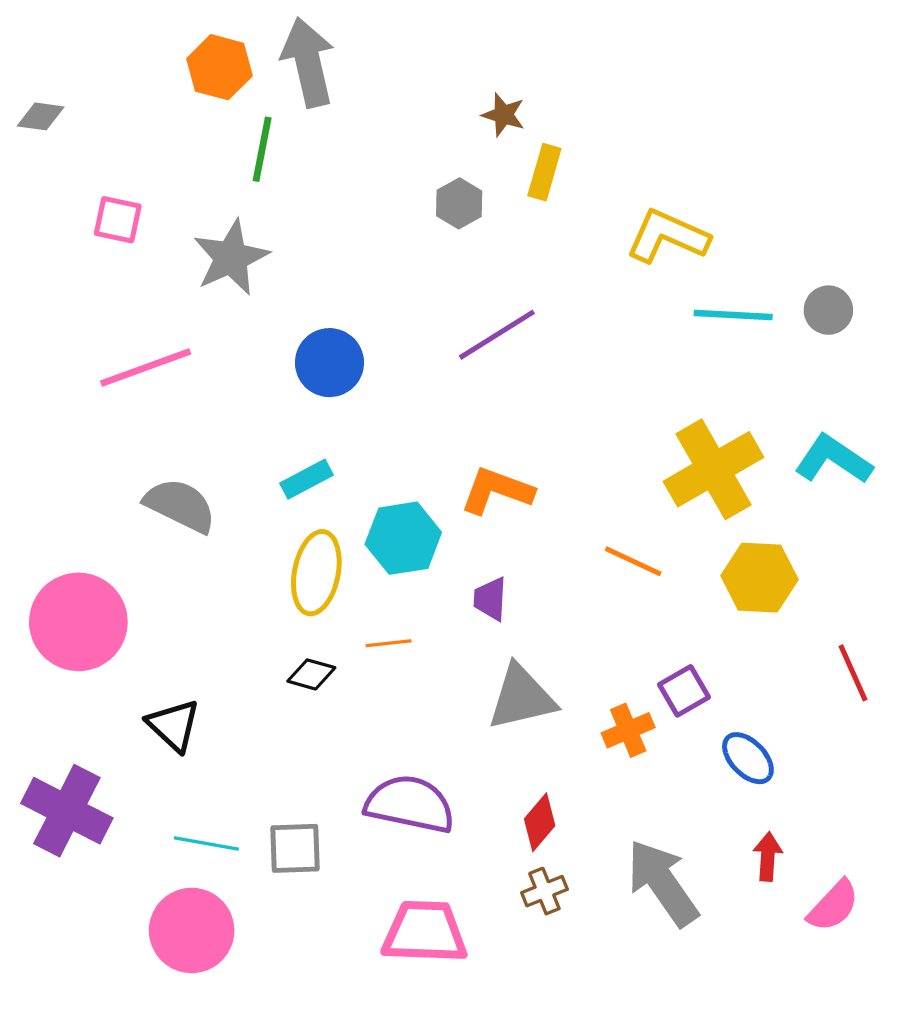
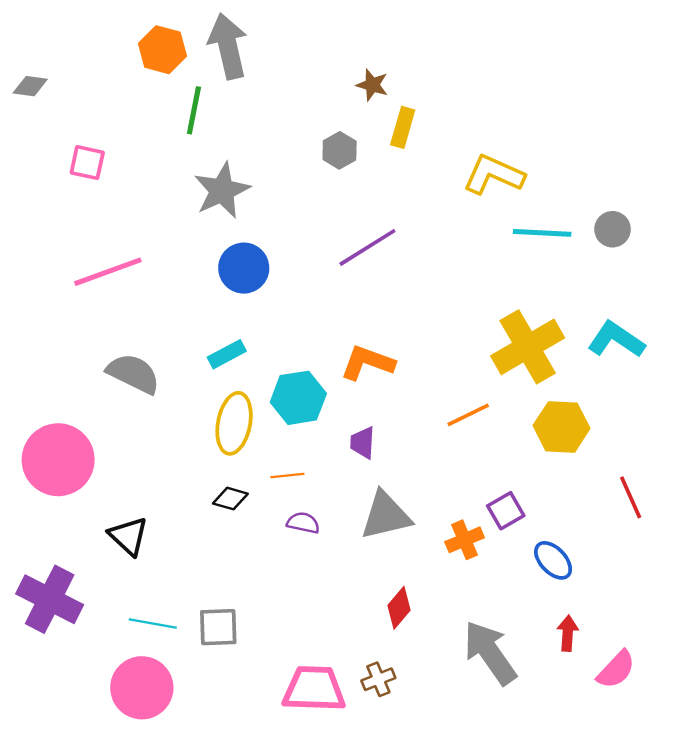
gray star: (231, 258) -> (222, 190), moved
orange line: (633, 561) -> (468, 415), turned -51
purple semicircle: (410, 804) -> (303, 523), moved, size x0.5
brown cross: (544, 891) -> (378, 679), moved

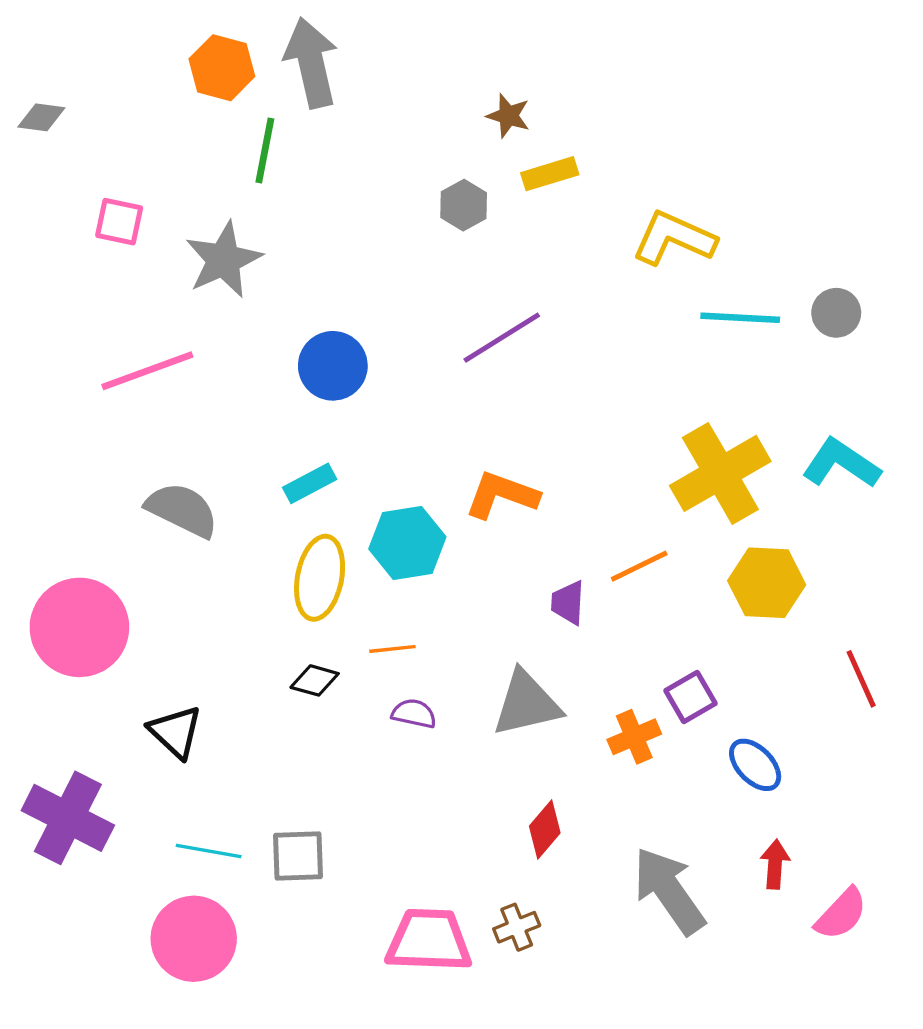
yellow rectangle: (403, 127) -> (550, 174), turned 57
gray star: (222, 190) -> (224, 260), moved
purple trapezoid: (363, 443) -> (568, 603), moved

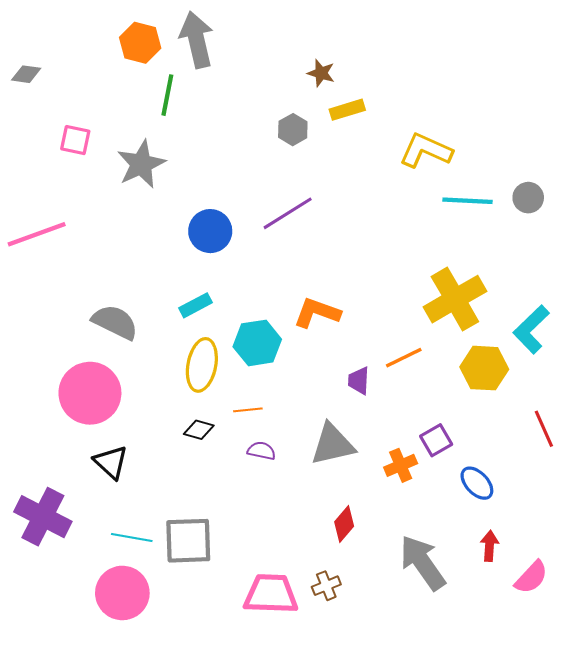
purple line: (502, 338) -> (288, 213), moved
pink line: (147, 371) -> (37, 234), moved
cyan L-shape: (841, 463) -> (531, 329), moved, turned -78
pink circle: (79, 627) -> (90, 393), moved
gray square: (298, 856) -> (188, 541), size x1.4

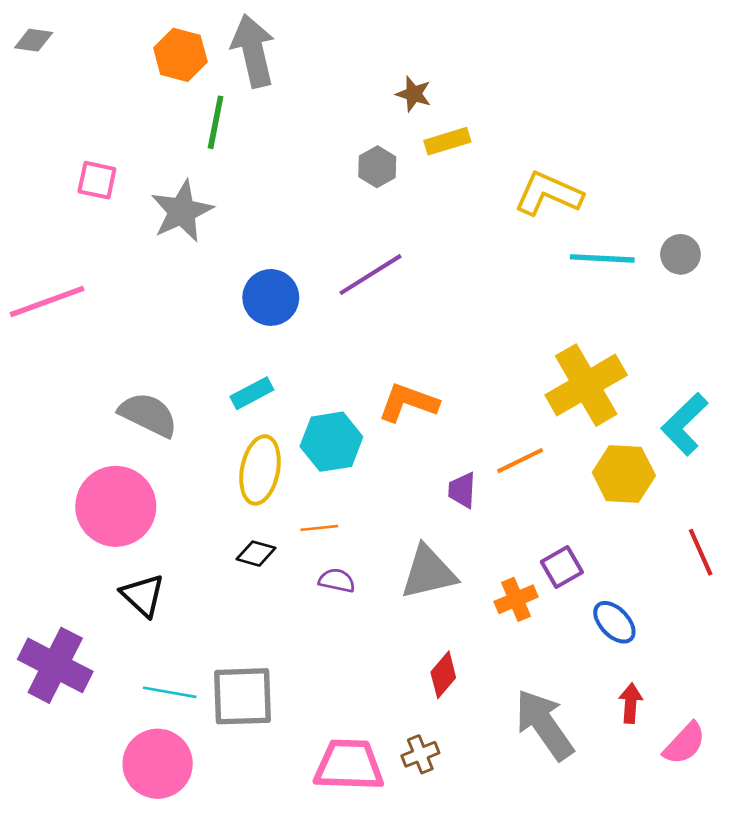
gray diamond: (26, 74) -> (34, 40), moved

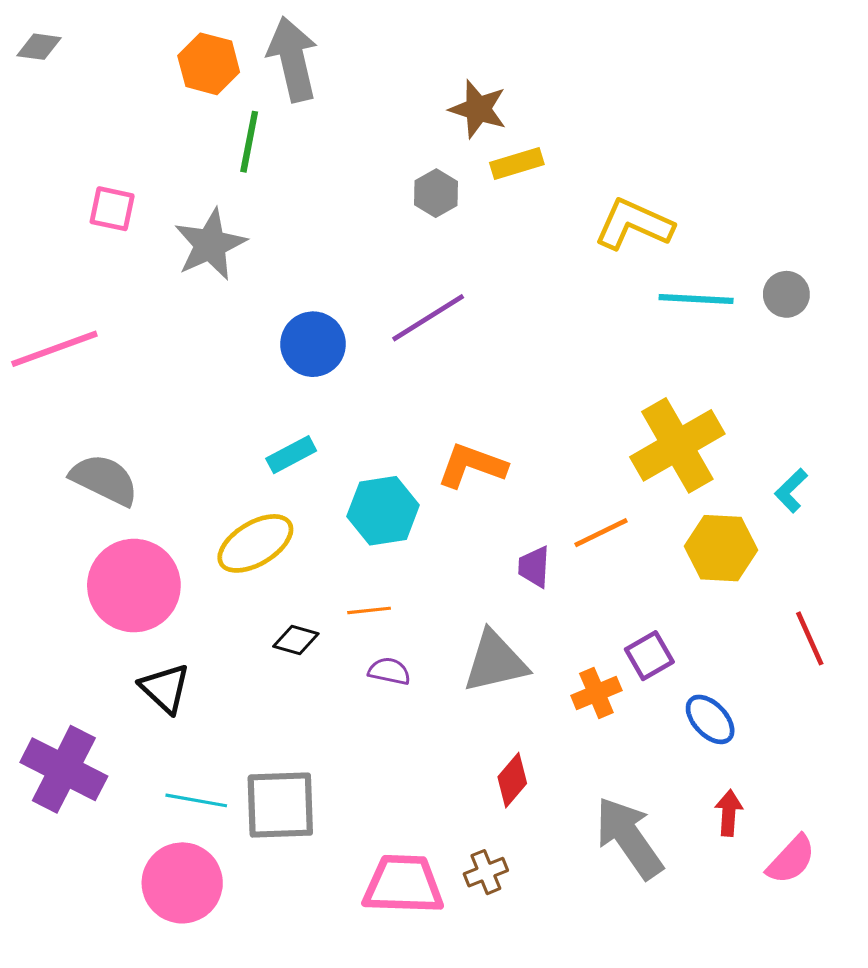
brown star: (414, 94) -> (478, 109), size x1.4
gray semicircle: (148, 415) -> (104, 480), moved
cyan L-shape: (684, 424) -> (791, 491), size x0.6
yellow ellipse: (260, 470) -> (255, 543), moved, turned 48

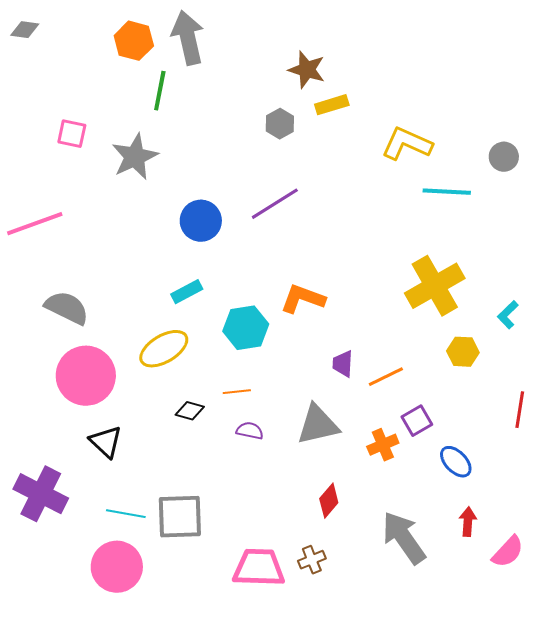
gray circle: (786, 294) -> (504, 157), moved
orange line: (601, 533) -> (386, 377), moved
yellow hexagon: (721, 548) -> (463, 352), size x0.7
red line: (810, 638) -> (520, 410), turned 33

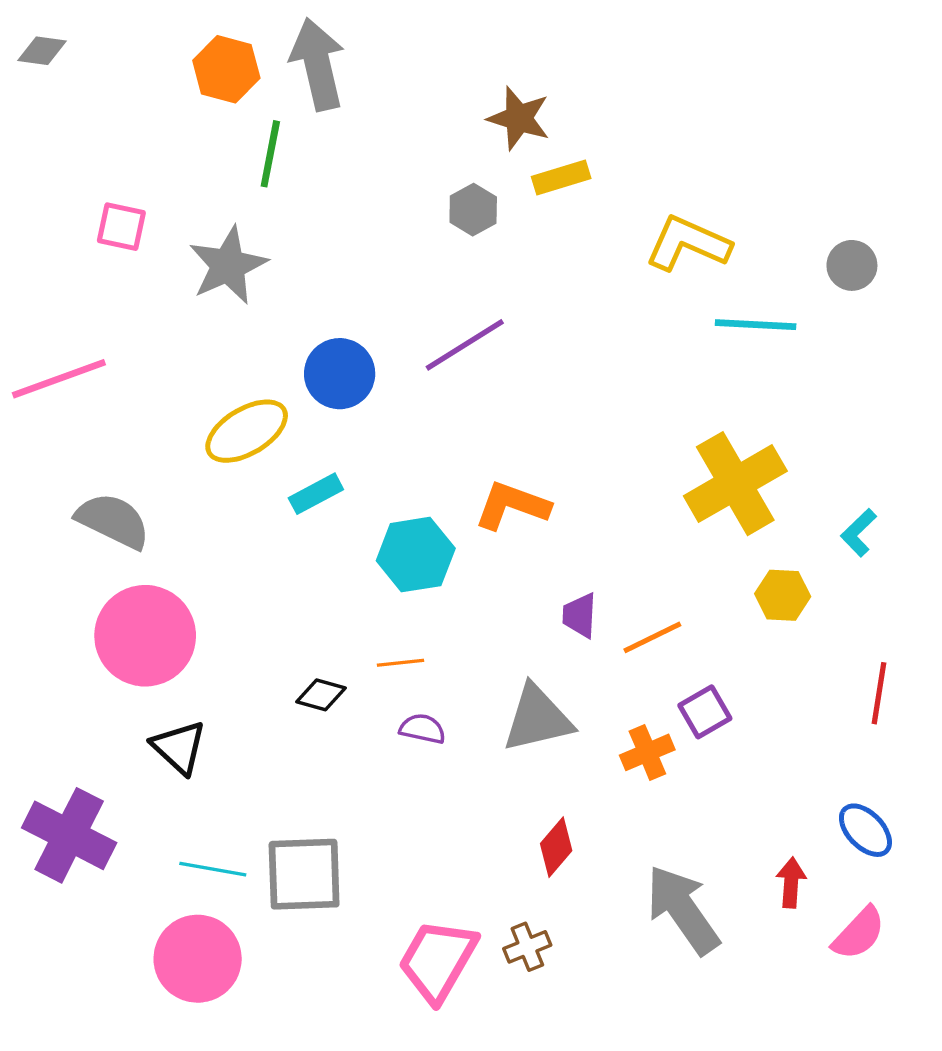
yellow ellipse: (164, 349) -> (247, 431), moved
blue ellipse: (456, 462) -> (865, 830), moved
pink trapezoid: (259, 568) -> (438, 960), turned -62

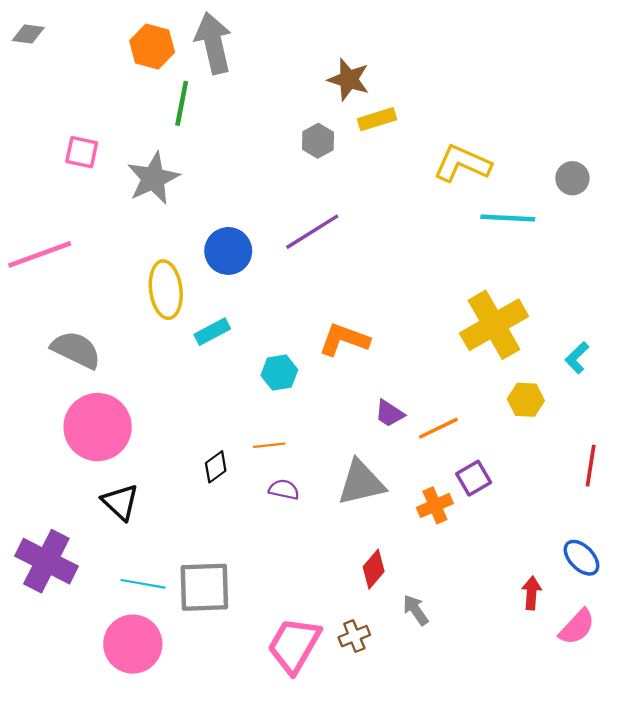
yellow ellipse: (247, 431) -> (166, 290), turned -66
cyan hexagon: (416, 555) -> (279, 373), size x0.7
purple trapezoid: (580, 615) -> (390, 413), turned -60
black diamond: (321, 695) -> (216, 467), turned -52
gray arrow: (683, 910) -> (416, 610), moved, size x0.5

